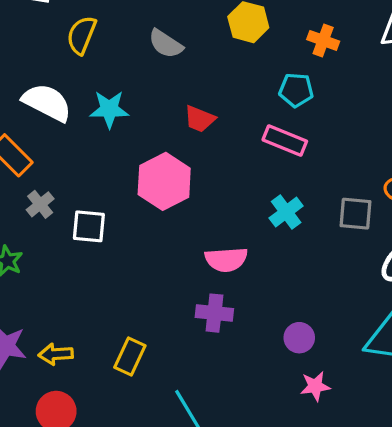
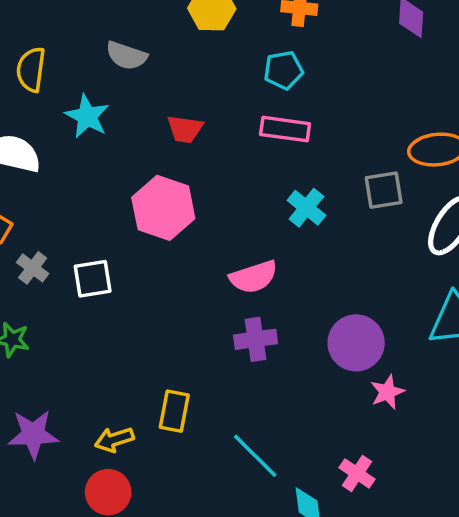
cyan star: (109, 109) -> (87, 116), moved, turned -30
purple circle: (299, 338) -> (356, 343), size x1.6
yellow arrow: (56, 354) -> (114, 440), moved

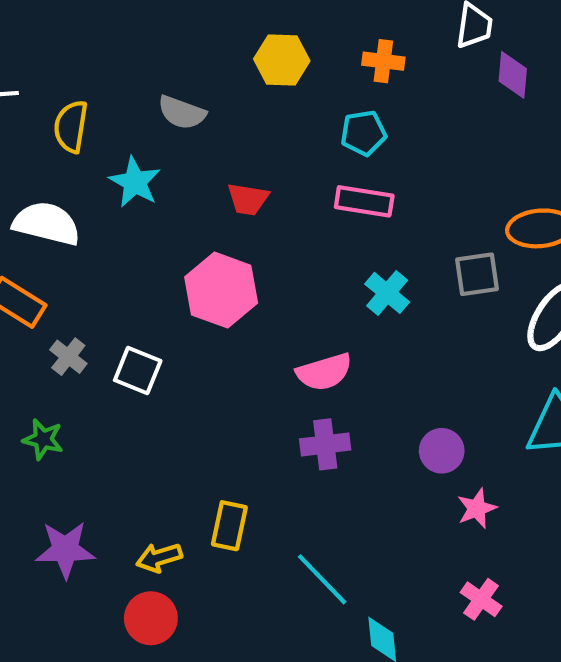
white square: (93, 279) -> (138, 370), turned 30
purple circle: (356, 343) -> (442, 451), size x0.7
pink cross: (357, 473) -> (481, 599), moved

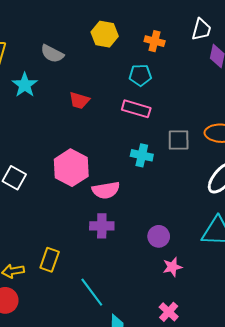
gray square: (477, 274) -> (179, 140), moved
pink hexagon: (221, 290) -> (71, 168), moved
cyan cross: (387, 293) -> (142, 155), turned -35

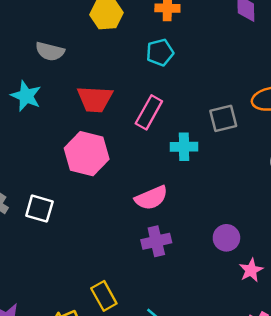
red trapezoid: (79, 100) -> (95, 99), size x1.4
pink rectangle: (136, 109) -> (149, 112), moved, turned -64
pink hexagon: (71, 168) -> (87, 154), moved
yellow rectangle: (50, 260) -> (104, 296), turned -35

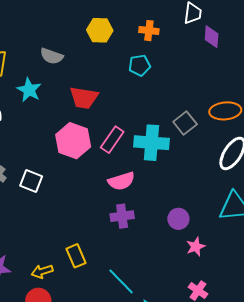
pink rectangle: (149, 112) -> (112, 140), moved
gray square: (223, 118) -> (185, 123), turned -30
cyan cross: (184, 147) -> (152, 143), size x1.6

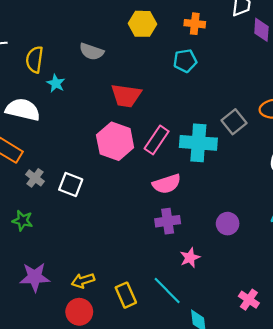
cyan star: (29, 90) -> (56, 83), moved, size x0.7
pink star: (196, 247) -> (190, 258), moved
yellow rectangle: (76, 256) -> (126, 295), moved

